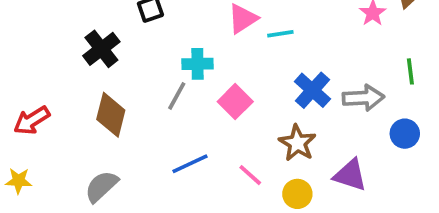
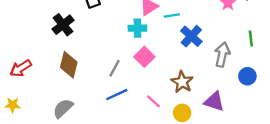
cyan cross: (198, 64) -> (137, 28), moved
blue cross: (312, 90) -> (191, 36), moved
gray line: (177, 96) -> (115, 68), moved
gray arrow: (363, 98) -> (222, 54), turned -75

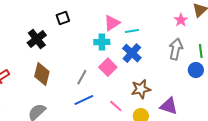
blue cross: (191, 36) -> (132, 53), moved
gray arrow: (222, 54) -> (176, 49), moved
blue circle: (247, 76) -> (196, 70), moved
brown star: (182, 82) -> (141, 89), turned 30

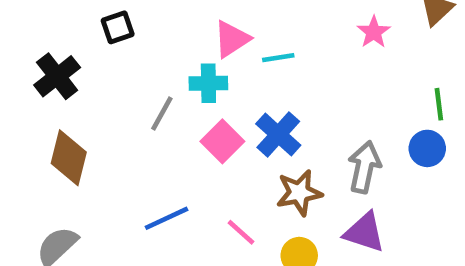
pink star: (181, 20) -> (374, 32), moved
gray arrow: (176, 49) -> (364, 167), moved
blue cross: (132, 53) -> (278, 134), moved
gray line: (82, 77) -> (162, 114), moved

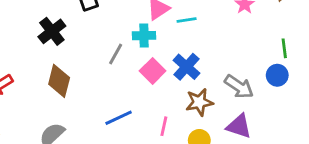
gray arrow: (364, 167) -> (239, 87), turned 112
pink line: (241, 232) -> (164, 126), turned 60

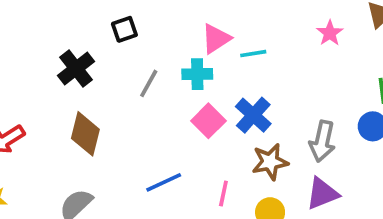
gray line: (116, 54) -> (149, 83), moved
gray arrow: (239, 87) -> (322, 141), turned 68
purple triangle: (239, 126) -> (322, 194), turned -40

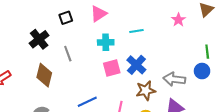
pink triangle: (216, 39) -> (99, 14), moved
gray line: (149, 83) -> (68, 54), moved, turned -49
pink square: (208, 121) -> (112, 68), turned 30
gray arrow: (322, 141) -> (174, 79), turned 85

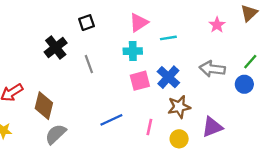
pink triangle: (99, 14) -> (139, 23), moved
green line: (207, 52) -> (250, 62), turned 48
brown diamond: (44, 75) -> (44, 106), moved
gray arrow: (174, 79) -> (212, 69), moved

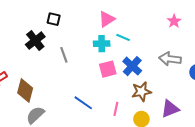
black square: (86, 23) -> (54, 19), moved, turned 32
cyan line: (168, 38) -> (123, 37), moved, turned 32
blue line: (111, 120) -> (83, 103), turned 60

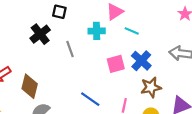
cyan cross: (102, 44) -> (97, 31), moved

